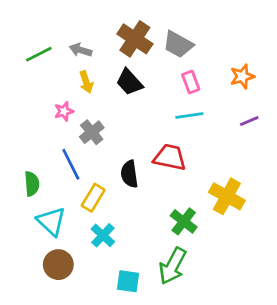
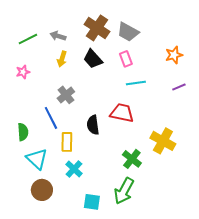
yellow arrow: (86, 82) -> (62, 59), turned 35
pink rectangle: (191, 82) -> (126, 59), moved
pink star: (64, 111) -> (23, 72), moved
yellow rectangle: (93, 198) -> (67, 142), turned -30

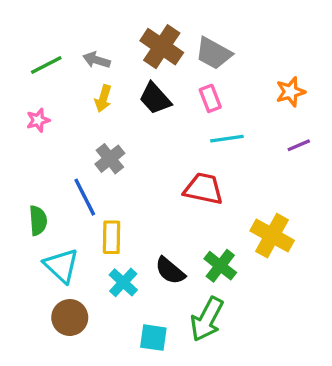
black semicircle: (93, 125) -> (170, 271), moved, turned -42

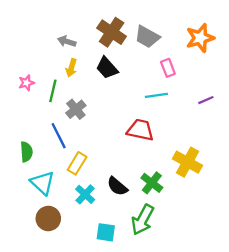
green line: (46, 65) -> (53, 91), moved, turned -50
orange star: (290, 92) -> (200, 38), moved, size x1.4
pink rectangle: (210, 98) -> (168, 68), moved
yellow rectangle: (112, 237) -> (77, 163), turned 30

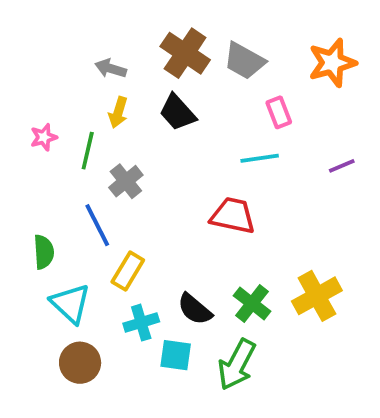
yellow cross: (187, 162) -> (317, 296), moved, turned 32
cyan cross: (85, 194) -> (141, 323), turned 30
cyan square: (106, 232) -> (176, 355), moved

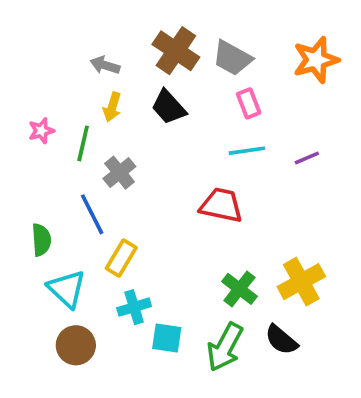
pink rectangle: (279, 112) -> (249, 103), moved
purple line: (342, 166) -> (307, 158), moved
black semicircle: (195, 309) -> (281, 340), moved

